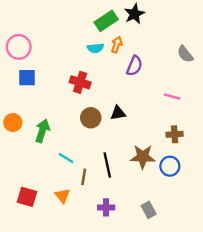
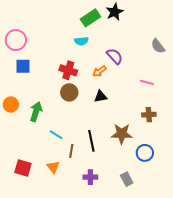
orange arrow: (117, 45) -> (99, 71), moved, turned -144
purple semicircle: (134, 66) -> (115, 56), turned -66
brown circle: (91, 118) -> (69, 92), moved
blue circle: (170, 166) -> (145, 153), moved

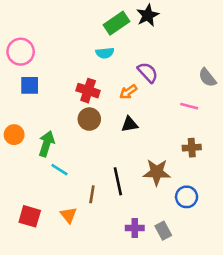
gray semicircle: (158, 46) -> (207, 78), moved
cyan line: (56, 135) -> (59, 170), moved
purple cross: (90, 177) -> (135, 228), moved

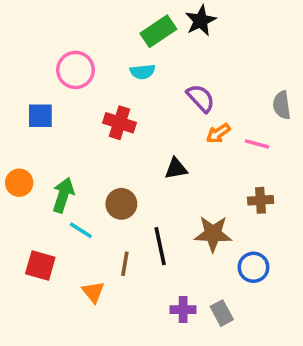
pink circle: (21, 52) -> (76, 70), moved
gray semicircle: (207, 78) -> (282, 105), turned 30
orange arrow: (128, 92) -> (218, 133), moved
brown circle: (89, 119) -> (121, 204), moved
red square: (30, 216) -> (40, 265), moved

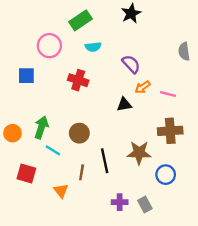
green rectangle: (158, 31) -> (80, 20), moved
gray semicircle: (282, 105) -> (184, 51), moved
black triangle: (176, 169) -> (124, 104), moved
orange circle: (19, 183) -> (13, 133), moved
brown cross: (261, 200) -> (170, 131), size x1.5

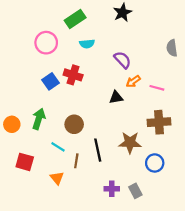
blue square: (26, 76) -> (50, 81), moved, turned -35
cyan line: (53, 150) -> (58, 147), moved

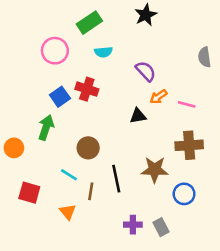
green arrow: (39, 119) -> (46, 127), moved

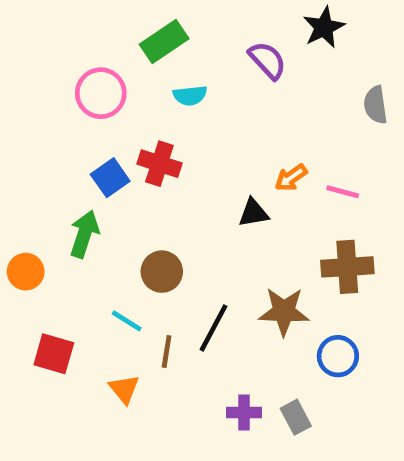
black star: (146, 15) -> (324, 27), moved
purple semicircle: (146, 71) -> (267, 60), moved
black line: (116, 179) -> (213, 328), turned 40

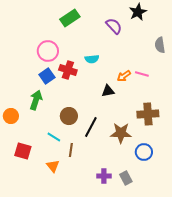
pink circle: (101, 93) -> (48, 51), moved
cyan semicircle: (190, 95) -> (92, 59), moved
pink line: (343, 192) -> (142, 74), moved
black line: (213, 328) -> (91, 127), moved

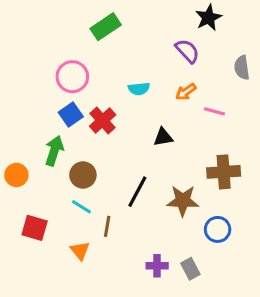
purple semicircle: (114, 26) -> (187, 51), moved
red cross: (68, 70) -> (103, 121), moved, turned 30
orange arrow: (124, 76) -> (186, 92), moved
brown circle: (69, 116) -> (83, 175), moved

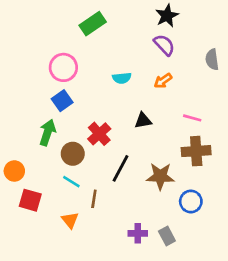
black star: (208, 18) -> (167, 16), moved
pink line: (215, 111) -> (192, 118), moved
red cross: (103, 121) -> (99, 134), moved
orange circle: (16, 175) -> (14, 171), moved

